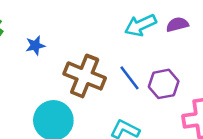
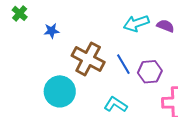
purple semicircle: (177, 24) -> (165, 26), turned 30

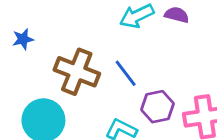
purple hexagon: (150, 72) -> (157, 107), moved

